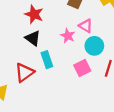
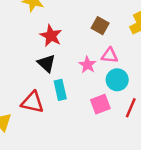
pink triangle: (86, 26) -> (109, 55), turned -32
red triangle: (24, 72) -> (33, 102), turned 42

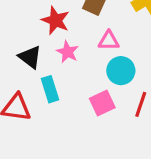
red star: (51, 36) -> (56, 20), moved
pink star: (87, 65) -> (68, 52), moved

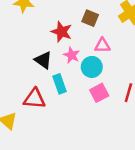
cyan circle: (121, 71) -> (92, 67), moved

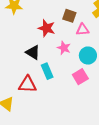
pink triangle: (102, 45) -> (83, 30), moved
pink star: (72, 55) -> (64, 48), moved
cyan circle: (92, 67) -> (88, 56), moved

